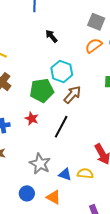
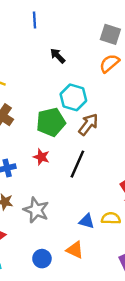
gray star: (40, 164) -> (36, 210), moved
blue circle: (27, 193) -> (42, 259), moved

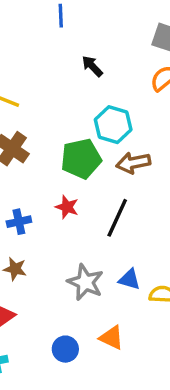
brown arrow: (88, 124) -> (133, 163), turned -140
gray star: (36, 210) -> (85, 282), moved
blue triangle: (87, 221) -> (130, 279), moved

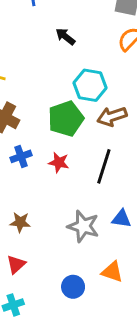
blue cross: (19, 222) -> (21, 156), moved

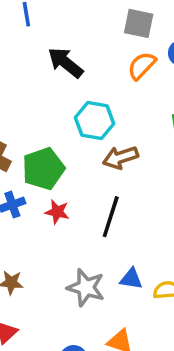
black arrow: (65, 36) -> (65, 63), size x1.5
green pentagon: (66, 119) -> (43, 169), moved

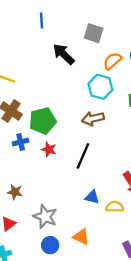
gray square: (139, 23) -> (94, 33), moved
cyan hexagon: (95, 121) -> (100, 87), moved
gray star: (86, 288) -> (45, 217), moved

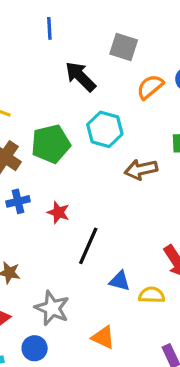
cyan hexagon: (100, 87) -> (105, 129), moved
brown arrow: (93, 119) -> (141, 169), moved
green pentagon: (43, 121) -> (51, 144), moved
black line: (83, 156) -> (88, 246), moved
blue circle: (50, 245) -> (35, 348), moved

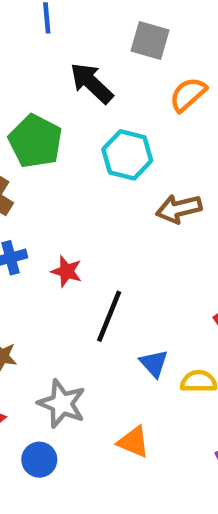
green pentagon: (51, 144) -> (35, 141), moved, turned -30
blue triangle: (120, 281) -> (154, 363), turned 35

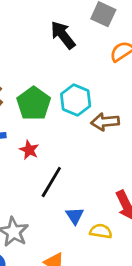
green pentagon: (35, 141) -> (34, 103), moved
cyan hexagon: (127, 155) -> (76, 100), moved

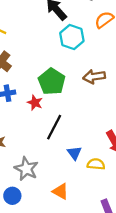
cyan hexagon: (76, 100) -> (72, 37), moved
green pentagon: (34, 103) -> (52, 82), moved

